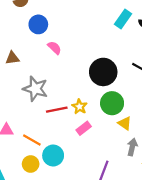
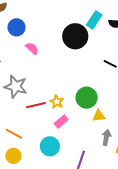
black circle: (103, 72) -> (75, 36), moved
yellow triangle: (125, 123) -> (99, 116), turned -40
cyan circle: (53, 156) -> (50, 146), moved

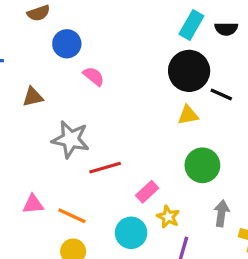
black circle: (75, 36) -> (189, 71), moved
green circle: (87, 98) -> (202, 165), moved
yellow star: (57, 102) -> (168, 217), moved
yellow triangle: (99, 116) -> (188, 115), moved

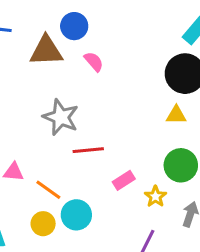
brown triangle: (33, 97) -> (46, 51), moved, size x1.6
yellow star: (168, 217) -> (155, 196), moved
cyan circle: (131, 233) -> (76, 215), moved

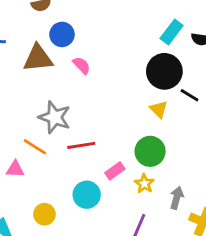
yellow triangle: (176, 115) -> (159, 109), turned 48
green circle: (181, 165) -> (150, 151), moved
orange line: (48, 190) -> (35, 147), moved
cyan circle: (76, 215) -> (87, 195), moved

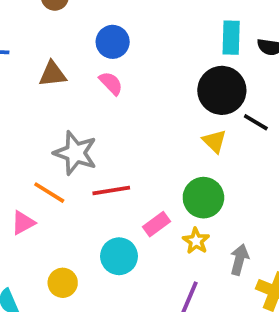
cyan rectangle: (172, 32) -> (231, 38), turned -35
blue circle: (62, 34) -> (113, 42), moved
brown triangle: (38, 58) -> (53, 74), size x0.7
pink triangle: (15, 169) -> (23, 223), turned -30

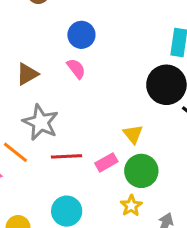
brown triangle: (53, 74) -> (27, 74), moved, turned -30
yellow triangle: (215, 141) -> (133, 134), moved
pink rectangle: (157, 224) -> (106, 162), moved

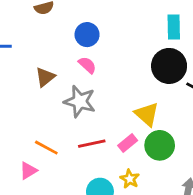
gray star: (41, 122) -> (80, 101), moved
yellow triangle: (133, 134) -> (147, 114), size x1.4
yellow star: (131, 206) -> (130, 179), moved

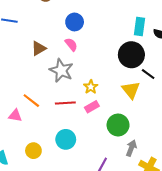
yellow triangle: (147, 114) -> (131, 90), moved
green circle: (160, 145) -> (118, 125), moved
pink triangle: (28, 171) -> (15, 116), turned 32
yellow star: (130, 179) -> (91, 87), moved

